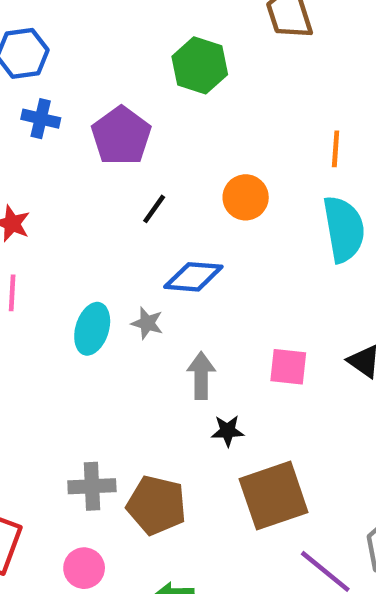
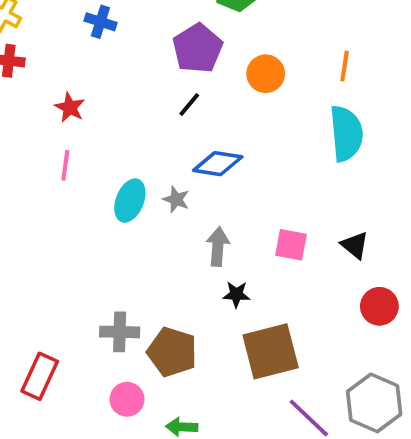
purple pentagon: (121, 136) -> (198, 48), moved
orange circle: (246, 197) -> (266, 74), moved
pink circle: (84, 568) -> (127, 399), moved

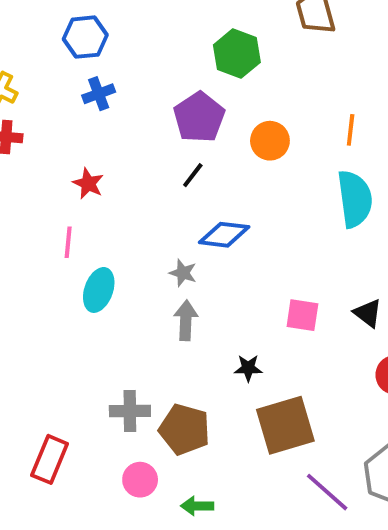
blue cross: (100, 22) -> (99, 94), turned -36
red star: (70, 107) -> (88, 184), moved
cyan ellipse: (130, 201) -> (99, 290), moved
gray arrow: (218, 247) -> (186, 320), moved

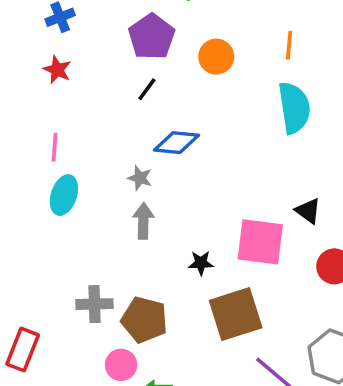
red star: (88, 184) -> (57, 70), moved
pink line: (68, 242) -> (55, 147), moved
pink square: (302, 315) -> (260, 242), moved, size x1.6
pink circle: (140, 480) -> (121, 365), moved

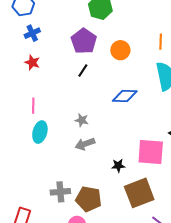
blue diamond: (177, 143) -> (125, 96), moved
gray arrow: (143, 221) -> (85, 144), turned -108

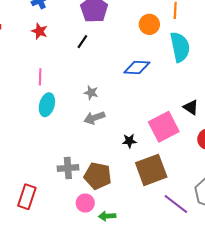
orange circle: (120, 50) -> (149, 24), moved
black line: (83, 71) -> (82, 42), moved
pink square: (151, 152) -> (164, 127), turned -32

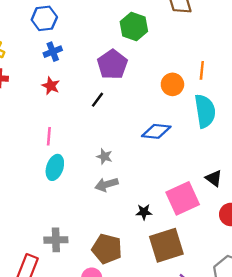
gray cross: (68, 168) -> (56, 240), moved

